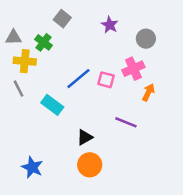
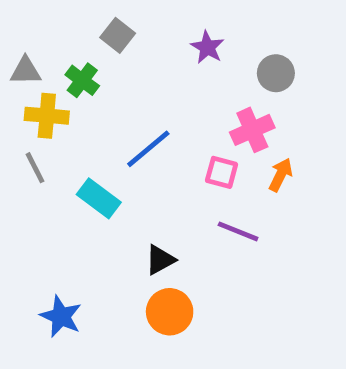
pink square: (106, 80) -> (222, 172), moved

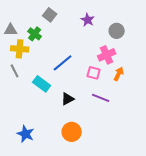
black triangle: (160, 260) -> (68, 99), moved

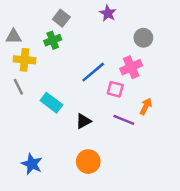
purple star: (88, 20) -> (108, 13), moved
green cross: (35, 34) -> (53, 40), moved, turned 32
blue line: (63, 63) -> (93, 72), moved
orange arrow: (119, 74) -> (146, 106), moved

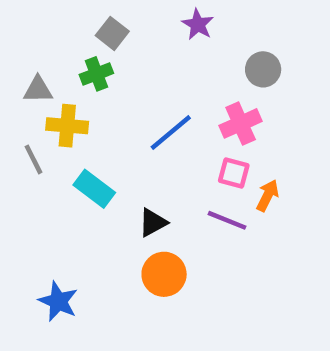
gray triangle: (13, 37) -> (38, 90), moved
yellow cross: (25, 60) -> (67, 126), moved
pink square: (115, 89) -> (234, 173), moved
orange circle: (88, 162) -> (164, 274), moved

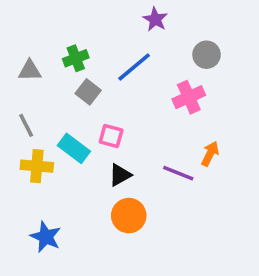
gray square: (112, 33) -> (88, 92), moved
yellow cross: (67, 126) -> (37, 166), moved
blue line: (171, 132) -> (134, 67), moved
pink square: (234, 173) -> (111, 136), moved

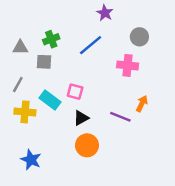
gray square: (88, 92) -> (44, 62), moved, turned -35
pink cross: (189, 97) -> (128, 65), turned 30
gray line: (26, 125) -> (18, 85), turned 56

